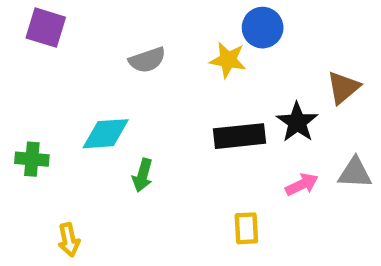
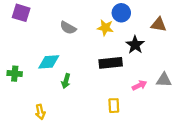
gray semicircle: (147, 60) -> (68, 28), turned 49
brown triangle: (343, 88) -> (159, 25), moved, turned 49
black star: (297, 122) -> (135, 45), moved
yellow arrow: (69, 240) -> (40, 112), moved

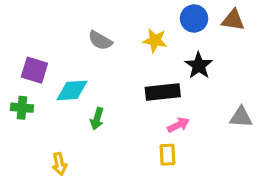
purple square: (21, 13) -> (34, 70), moved
blue circle: (121, 13) -> (194, 19), moved
brown triangle: (159, 25) -> (233, 20), moved
pink arrow: (139, 85) -> (178, 125), moved

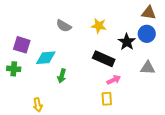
blue circle: (194, 19) -> (147, 34), moved
black rectangle: (163, 92) -> (104, 59), turned 30
gray triangle: (241, 117) -> (148, 68), moved

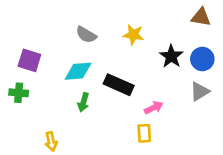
blue circle: (147, 34) -> (202, 59), moved
cyan diamond: (46, 58) -> (78, 71), moved
black rectangle: (104, 59) -> (119, 85), moved
gray triangle: (148, 68) -> (200, 91), turned -35

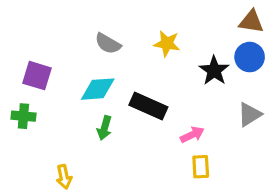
blue circle: (202, 59) -> (250, 57), moved
yellow rectangle: (144, 133) -> (201, 167), moved

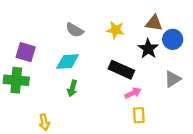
brown triangle: (251, 22) -> (154, 23), moved
black rectangle: (148, 106) -> (121, 70), moved
green cross: (23, 116) -> (16, 80), size x1.5

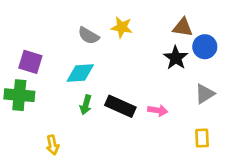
yellow star: (115, 30) -> (122, 27), moved
black rectangle: (121, 70) -> (120, 106), moved
pink arrow: (133, 93) -> (158, 110), turned 35
yellow rectangle: (139, 115) -> (202, 138), moved

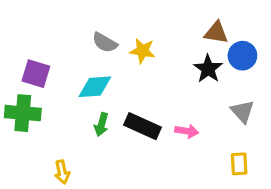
yellow star: (122, 27) -> (142, 51), moved
gray triangle: (205, 94) -> (242, 111), turned -40

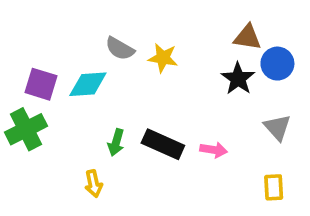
cyan diamond: (95, 87) -> (88, 84), moved
green cross: (23, 113) -> (26, 129), turned -32
yellow arrow: (62, 172) -> (94, 184), moved

